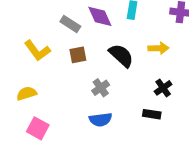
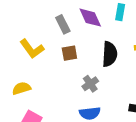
gray rectangle: (70, 24) -> (63, 24), turned 30
black semicircle: (121, 56) -> (110, 54), turned 50

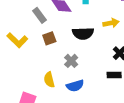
black semicircle: (110, 54) -> (83, 33), turned 95
yellow semicircle: (21, 88) -> (49, 80), moved, turned -77

